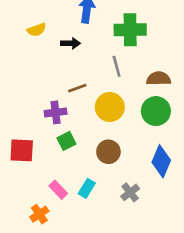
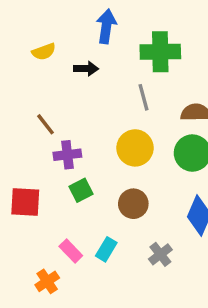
brown line: (77, 88) -> (45, 124), moved, turned 72

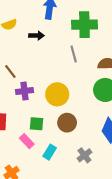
yellow circle: (135, 148) -> (57, 94), moved
green square: (81, 190) -> (37, 124), moved, turned 32
pink rectangle: (71, 251) -> (27, 141), moved

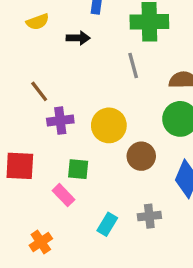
brown circle: (67, 123) -> (141, 156), moved
cyan rectangle: (50, 152) -> (107, 224), moved
gray cross: (84, 155) -> (149, 216), turned 32

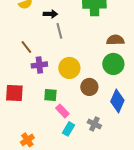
gray line: (133, 65) -> (59, 31), moved
pink rectangle: (64, 195) -> (62, 111), moved
gray cross: (149, 216) -> (94, 124), turned 32

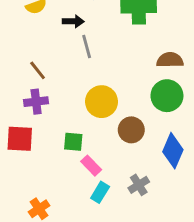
purple cross: (39, 65) -> (36, 102), moved
gray cross: (94, 124) -> (139, 185), turned 32

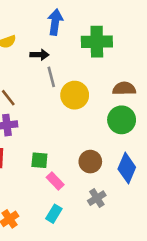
yellow circle: (102, 102) -> (75, 95), moved
brown circle: (131, 130) -> (90, 162), moved
cyan rectangle: (100, 192) -> (54, 214), moved

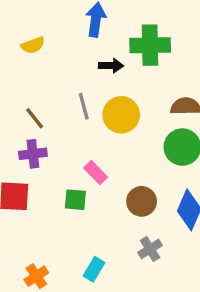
black arrow: (39, 55) -> (111, 66), moved
gray line: (51, 77) -> (84, 106), moved
pink rectangle: (55, 181) -> (96, 173), moved

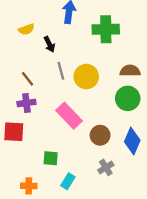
black arrow: (111, 66) -> (49, 44), moved, turned 63
pink rectangle: (96, 173) -> (69, 116), size x1.6
green square: (75, 200) -> (51, 158), moved
orange cross: (36, 276) -> (29, 186), turned 35

